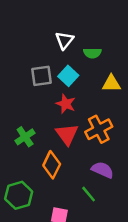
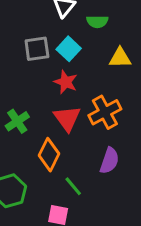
purple semicircle: (103, 170) -> (109, 161), turned 85
green line: (89, 194) -> (73, 186), moved

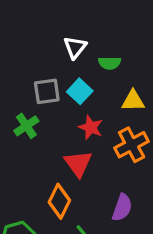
red star: (66, 82) -> (91, 127), moved
orange cross: (105, 112) -> (132, 145), moved
green cross: (17, 121) -> (26, 126), moved

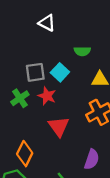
white triangle: (75, 47) -> (47, 23), moved, turned -42
red star: (91, 127) -> (47, 96), moved
orange diamond: (59, 201) -> (25, 154), moved

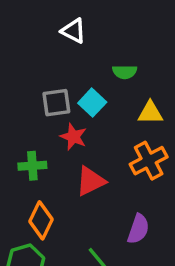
green cross: (20, 98) -> (32, 166), moved, turned 30
red triangle: (59, 126) -> (91, 181), turned 40

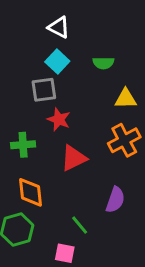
cyan square: (92, 103) -> (57, 61), moved
orange diamond: (41, 220) -> (31, 192), turned -32

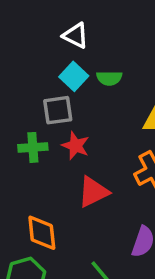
green semicircle: (103, 63) -> (109, 78), moved
green cross: (23, 145) -> (33, 147), moved

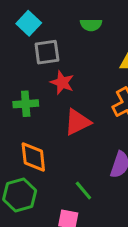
cyan square: (74, 76) -> (29, 23), moved
green cross: (33, 147) -> (26, 104), moved

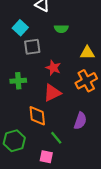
red star: (62, 83) -> (53, 68), moved
orange diamond: (33, 157) -> (37, 116), moved

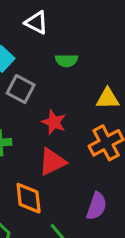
gray square: (32, 47) -> (21, 89), turned 36

